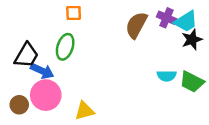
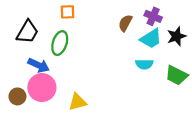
cyan trapezoid: (186, 21) -> (151, 39), moved
brown semicircle: (136, 25) -> (125, 23), size x0.7
black trapezoid: (26, 55) -> (27, 32), moved
cyan semicircle: (167, 76) -> (144, 64), moved

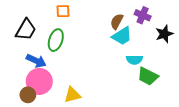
cyan trapezoid: (151, 39) -> (122, 36), moved
green trapezoid: (177, 75) -> (148, 76), moved
brown circle: (17, 96) -> (28, 95), moved

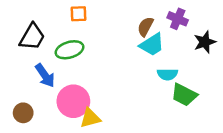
green ellipse: (56, 40) -> (70, 50), turned 55
blue arrow: (36, 61) -> (45, 76), turned 30
pink circle: (39, 81) -> (73, 101), moved
brown circle: (28, 95) -> (23, 113), moved

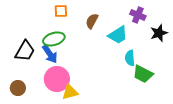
brown semicircle: (145, 27) -> (92, 21), moved
black trapezoid: (32, 37) -> (25, 51), moved
cyan semicircle: (167, 74) -> (130, 58), turned 84
blue arrow: (45, 76) -> (50, 54), moved

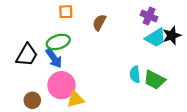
cyan trapezoid: (118, 35) -> (156, 38), moved
cyan semicircle: (130, 58) -> (135, 74), moved
brown circle: (18, 88) -> (32, 100), moved

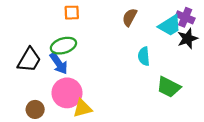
purple cross: (149, 16) -> (185, 17), moved
brown semicircle: (99, 22) -> (130, 17), moved
cyan trapezoid: (156, 38) -> (170, 26), moved
cyan semicircle: (135, 74) -> (144, 56), moved

